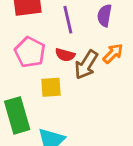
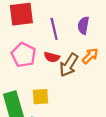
yellow square: (51, 87) -> (41, 97), moved

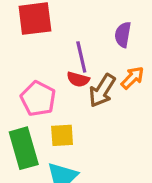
purple line: (54, 29) -> (81, 57), moved
pink pentagon: (24, 55) -> (38, 99), moved

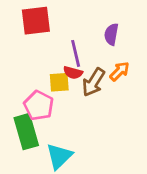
pink pentagon: (38, 99) -> (39, 106), moved
yellow square: (62, 135) -> (59, 82), moved

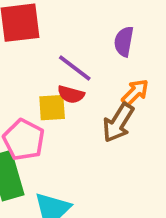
purple line: (76, 53) -> (75, 68), turned -40
brown arrow: (93, 82) -> (118, 123), moved

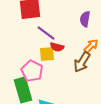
purple line: (75, 68) -> (46, 33), moved

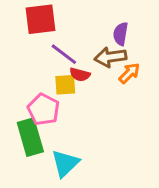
brown arrow: (82, 62) -> (110, 57), moved, turned 50

